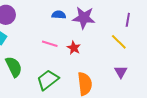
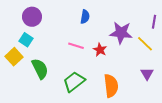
blue semicircle: (59, 15) -> (85, 17), turned 96
purple star: (84, 18) -> (121, 33), moved

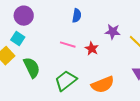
purple star: (121, 33) -> (113, 32), size x0.7
orange semicircle: (111, 86) -> (103, 85), turned 75

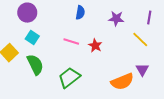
purple star: (113, 32) -> (116, 19), moved
cyan square: (18, 39) -> (32, 38), moved
orange semicircle: (103, 85) -> (122, 82), moved

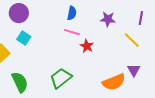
pink line: (71, 42) -> (72, 32), moved
green semicircle: (35, 65) -> (20, 82), moved

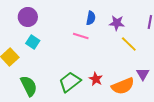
blue semicircle: (72, 13) -> (91, 18), moved
yellow line: (132, 40) -> (129, 44), moved
red star: (87, 46) -> (96, 79), moved

